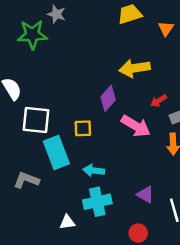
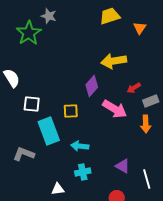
green star: (32, 35) -> (29, 33), turned -30
white square: (36, 120) -> (32, 104), size x0.7
cyan cross: (97, 202) -> (83, 172), size x0.7

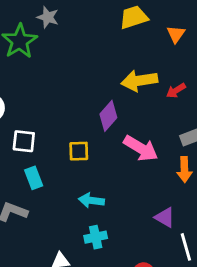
red arrow: (134, 88) -> (176, 91), moved
cyan rectangle: (49, 131) -> (34, 178), moved, size x0.6
purple triangle: (123, 166) -> (165, 217), moved

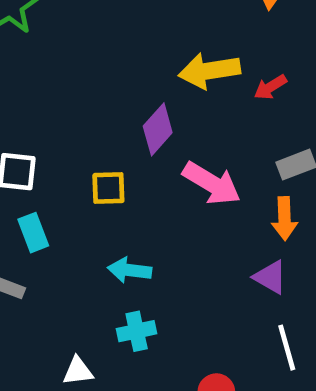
purple triangle: (165, 217) -> (270, 277), moved

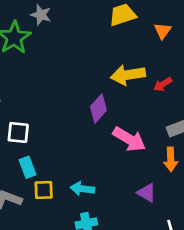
yellow square: (108, 188) -> (44, 190), moved
purple triangle: (270, 277) -> (147, 193), moved

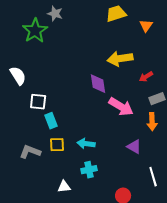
red arrow: (163, 84) -> (146, 77), moved
purple diamond: (98, 108) -> (98, 84), turned -50
cyan rectangle: (28, 167) -> (51, 121), moved

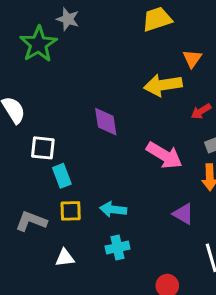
orange triangle: (146, 26) -> (192, 59), moved
purple diamond: (98, 84) -> (106, 122), moved
white triangle: (64, 187) -> (65, 258), moved

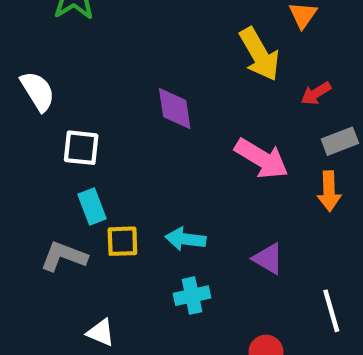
yellow arrow: (163, 85) -> (259, 54), turned -111
cyan rectangle: (62, 176) -> (92, 206), moved
purple triangle: (183, 214) -> (268, 259), moved
white triangle: (65, 258) -> (101, 333), moved, turned 30

